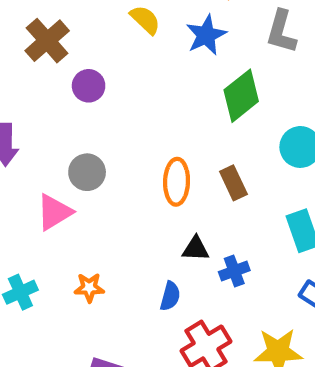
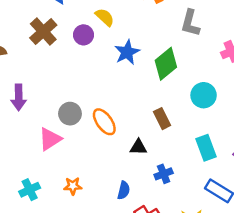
blue star: (206, 35) -> (127, 52), moved
purple circle: (89, 86) -> (83, 35), moved
orange ellipse: (177, 182) -> (104, 122), moved, turned -36
black triangle: (196, 249) -> (138, 147), moved

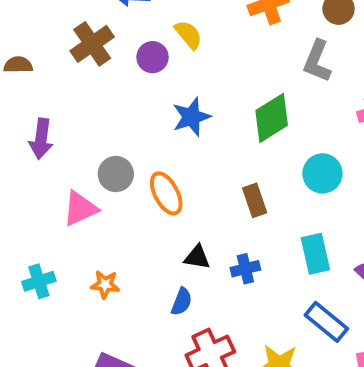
blue star: (127, 52) -> (191, 117), moved
black triangle: (138, 147) -> (197, 257), moved
blue cross: (164, 174) -> (245, 269), moved

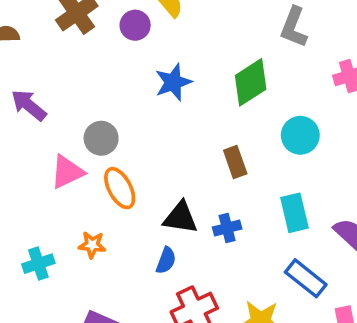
purple arrow: (41, 139) -> (29, 105), turned 123
orange ellipse: (166, 193) -> (120, 188), moved
black triangle: (197, 257) -> (180, 218), size x1.4
cyan cross: (39, 281) -> (38, 264), moved

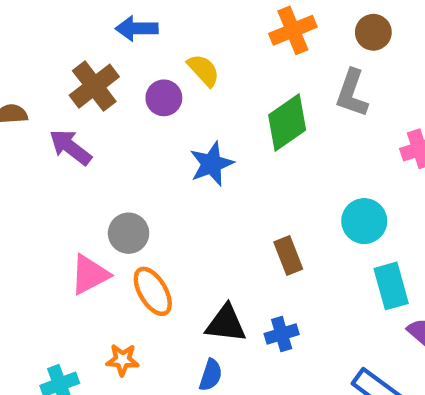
green diamond: (251, 82) -> (287, 122), moved
purple arrow: (29, 105) -> (70, 147), moved
cyan rectangle: (294, 213) -> (391, 286), moved

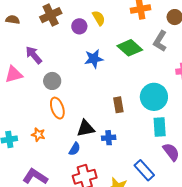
green diamond: (287, 122) -> (130, 48), turned 65
purple arrow: (70, 147) -> (34, 55), moved
cyan circle: (364, 221) -> (154, 97), size x1.4
pink triangle: (90, 275) -> (14, 74), moved
black triangle: (226, 324) -> (86, 128), turned -30

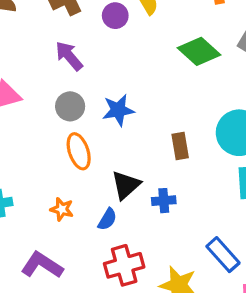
purple arrow: (34, 55) -> (69, 56), moved
blue star: (94, 59) -> (118, 110), moved
black triangle: (86, 128) -> (126, 185), turned -30
orange star: (38, 135) -> (62, 209), moved

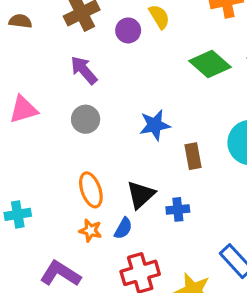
blue star: (118, 110) -> (155, 125), moved
orange ellipse: (79, 151) -> (91, 190), moved
orange star: (62, 209) -> (90, 231), moved

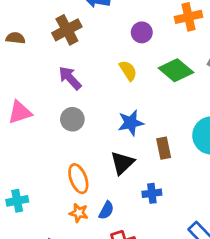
yellow semicircle: (159, 17) -> (128, 71), moved
purple circle: (128, 30) -> (142, 32), moved
black triangle: (141, 195) -> (122, 163), moved

